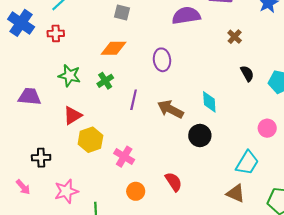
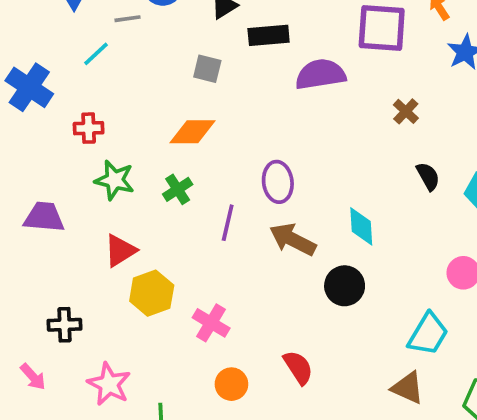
red cross: (56, 33) -> (89, 128), moved
purple ellipse: (162, 60) -> (278, 182), moved
pink star: (66, 191) -> (109, 384), turned -30

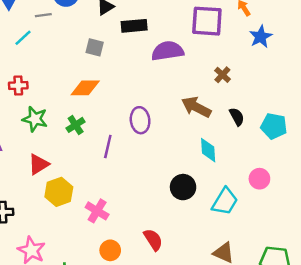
cyan diamond: (361, 226) -> (208, 150), moved
brown arrow: (293, 239) -> (196, 107), moved
cyan trapezoid: (428, 334) -> (225, 201), moved

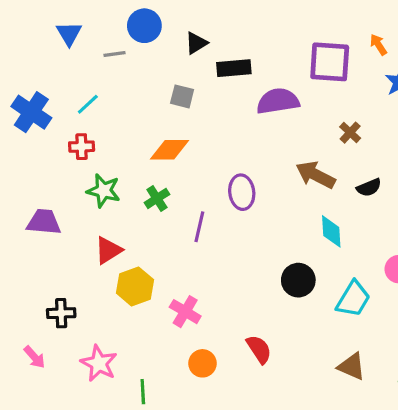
cyan line: (23, 38) -> (88, 104), moved
black semicircle: (237, 117) -> (369, 187), turned 96

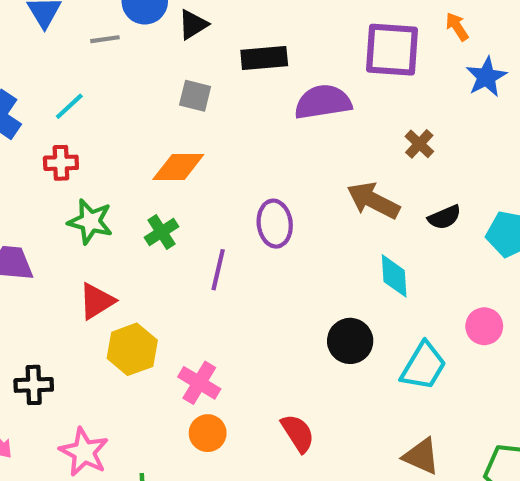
black triangle: (196, 43) -> (193, 24), moved
orange circle: (202, 363) -> (208, 433), moved

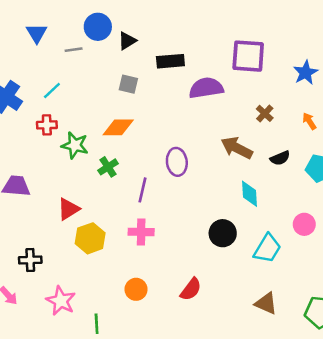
orange arrow: (457, 27) -> (309, 121), moved
green star: (90, 221) -> (75, 145), moved
pink cross: (199, 383) -> (141, 232), moved, turned -30
red semicircle: (298, 433) -> (191, 289), turned 70

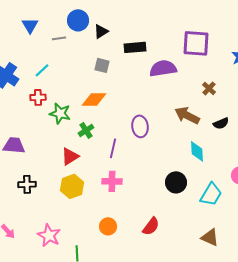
red triangle: (68, 209) -> (70, 156), moved
black cross: (30, 260) -> (27, 184), moved

